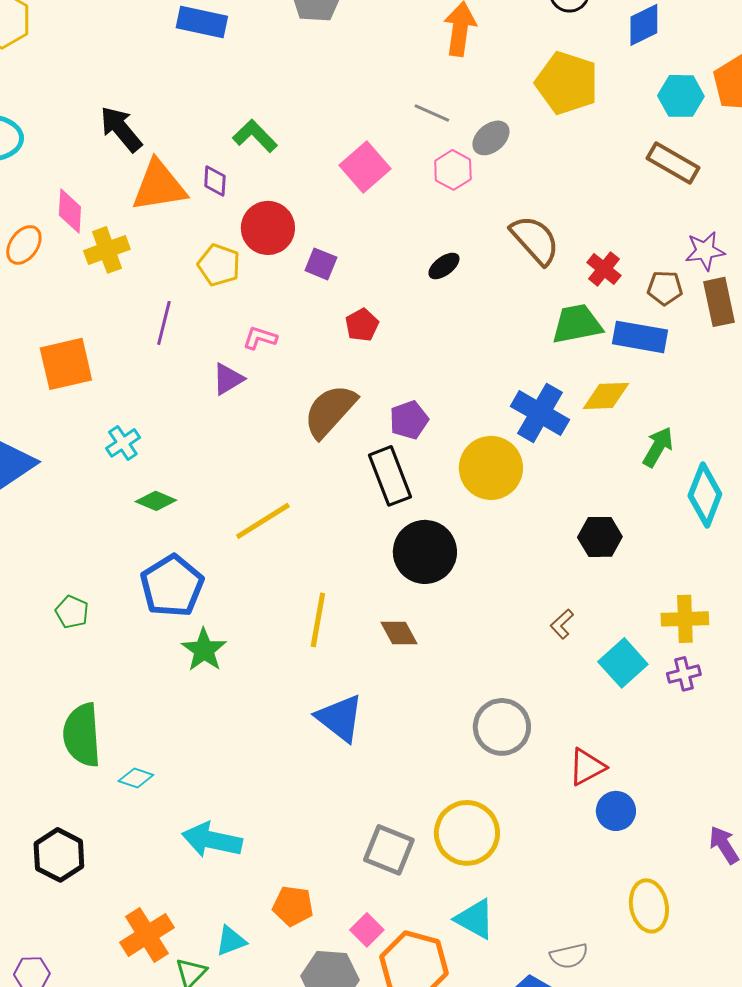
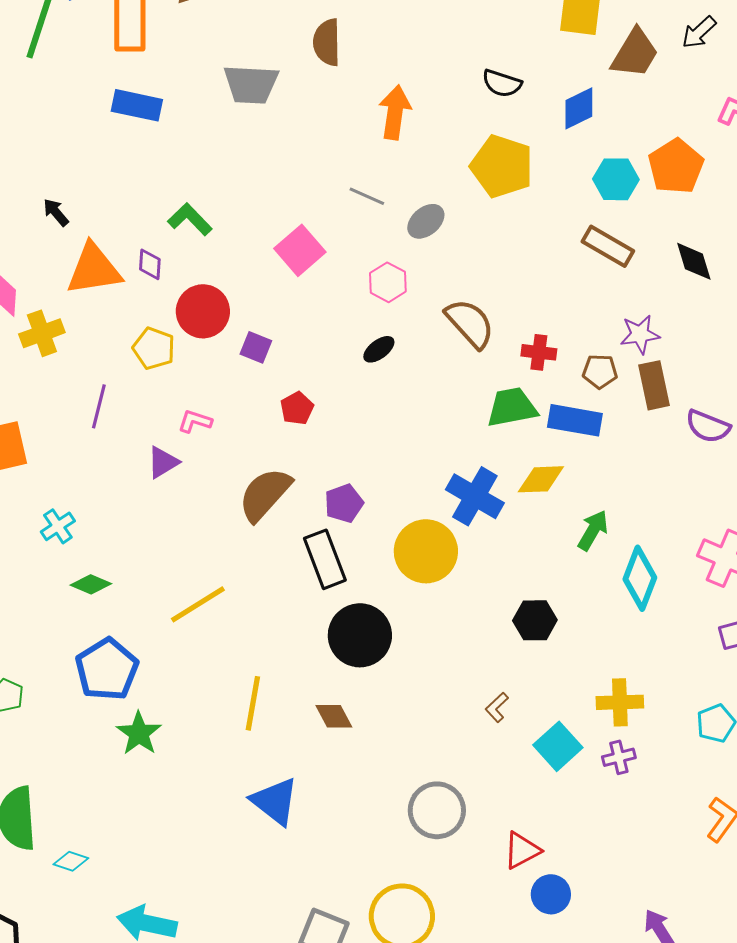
black arrow: (121, 129) -> (56, 212), size x0.6
pink hexagon: (453, 170) -> (388, 282), moved
red cross: (604, 269) -> (539, 352), turned -32

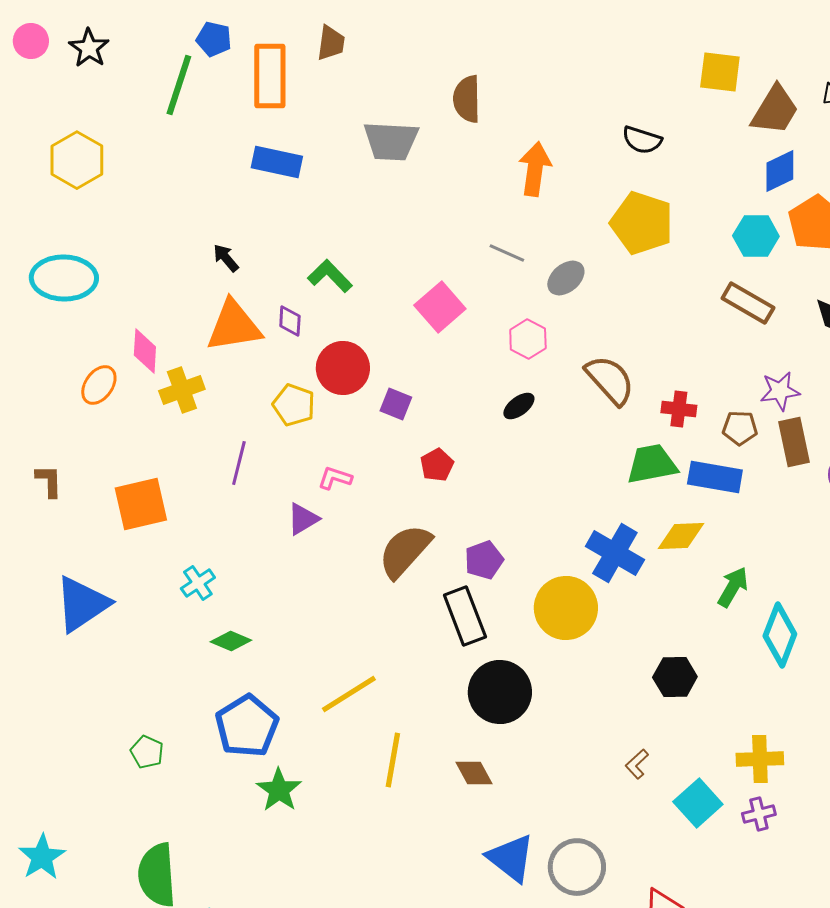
blue diamond: (579, 108) -> (780, 171), moved
black arrow: (56, 212) -> (226, 258), moved
yellow line: (198, 604) -> (349, 694), moved
blue triangle: (275, 801) -> (511, 858), moved

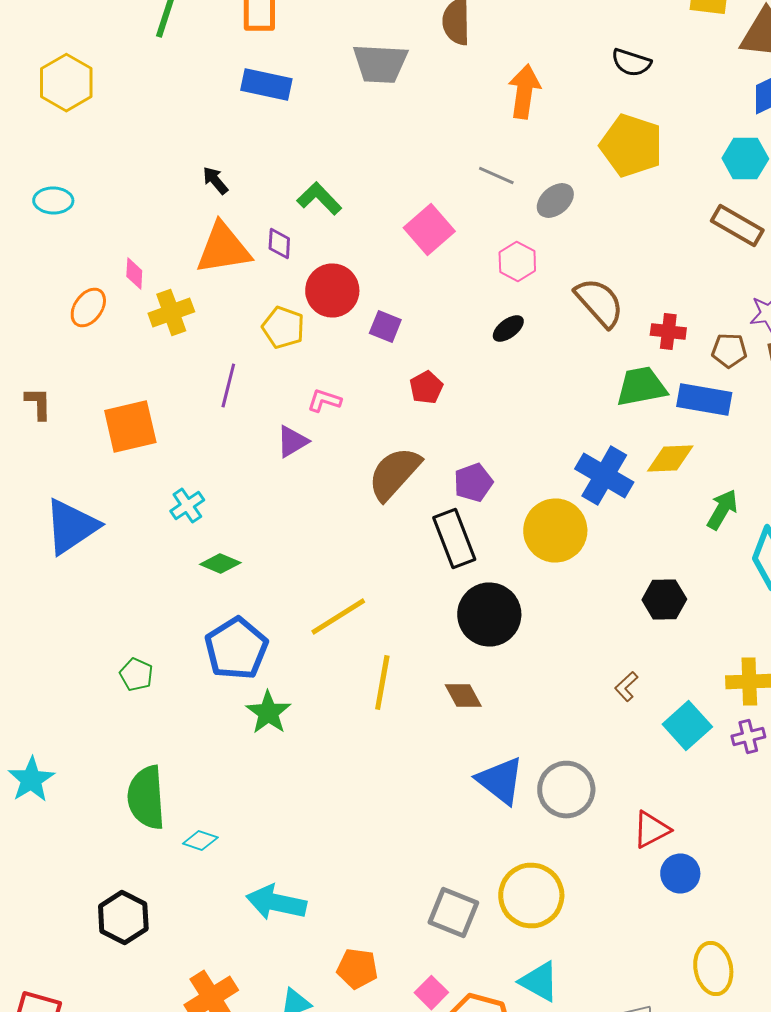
cyan ellipse: (64, 278) -> (53, 200), size x0.6
pink diamond: (145, 351) -> (134, 274), size x0.7

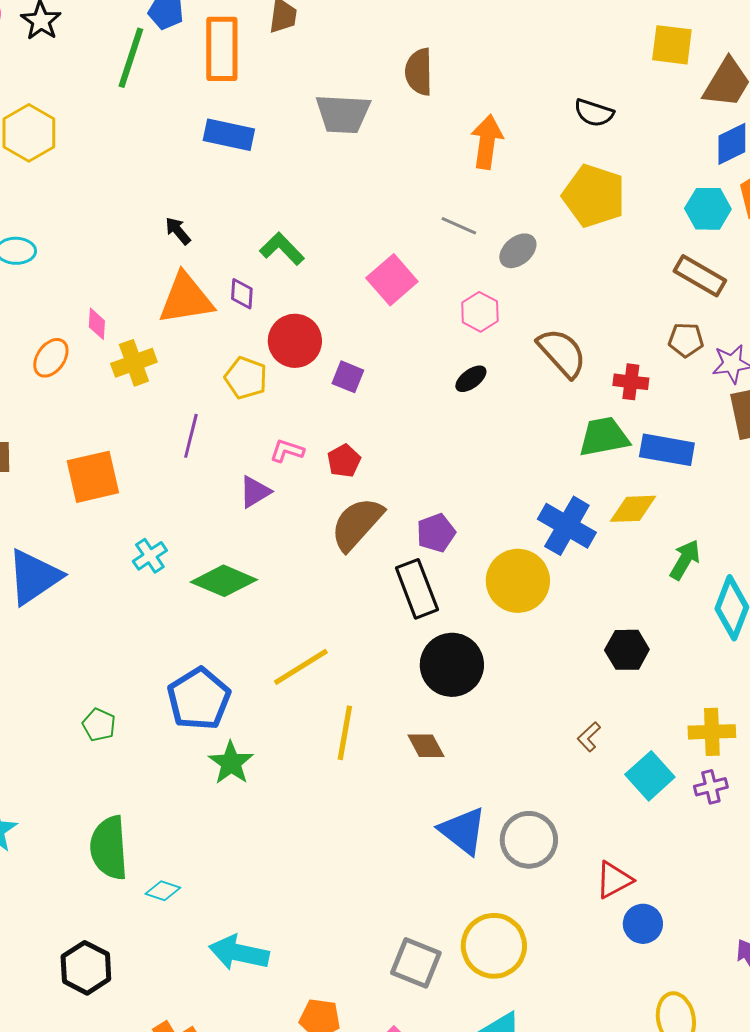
brown pentagon: (729, 350) -> (686, 340), moved
red pentagon: (426, 388) -> (344, 461), moved
green diamond: (220, 564) -> (224, 581), moved, size x1.6

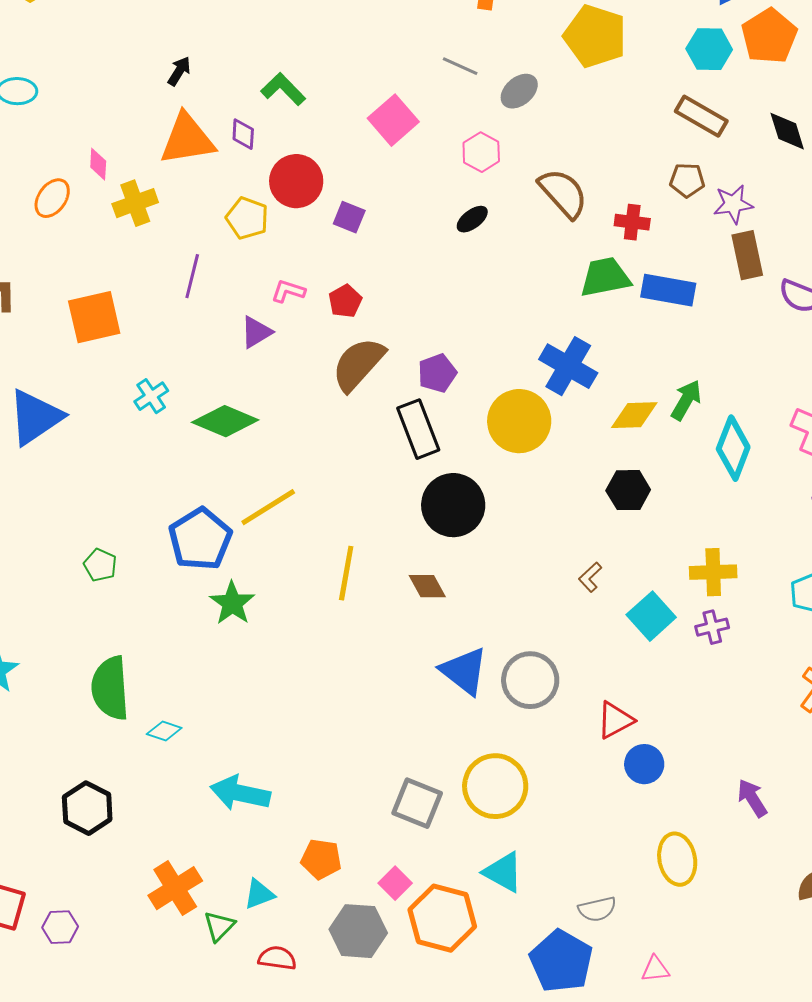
black arrow: (178, 231) -> (179, 71), turned 72
yellow diamond: (633, 509) -> (634, 415), moved
yellow line: (301, 667) -> (268, 507), moved

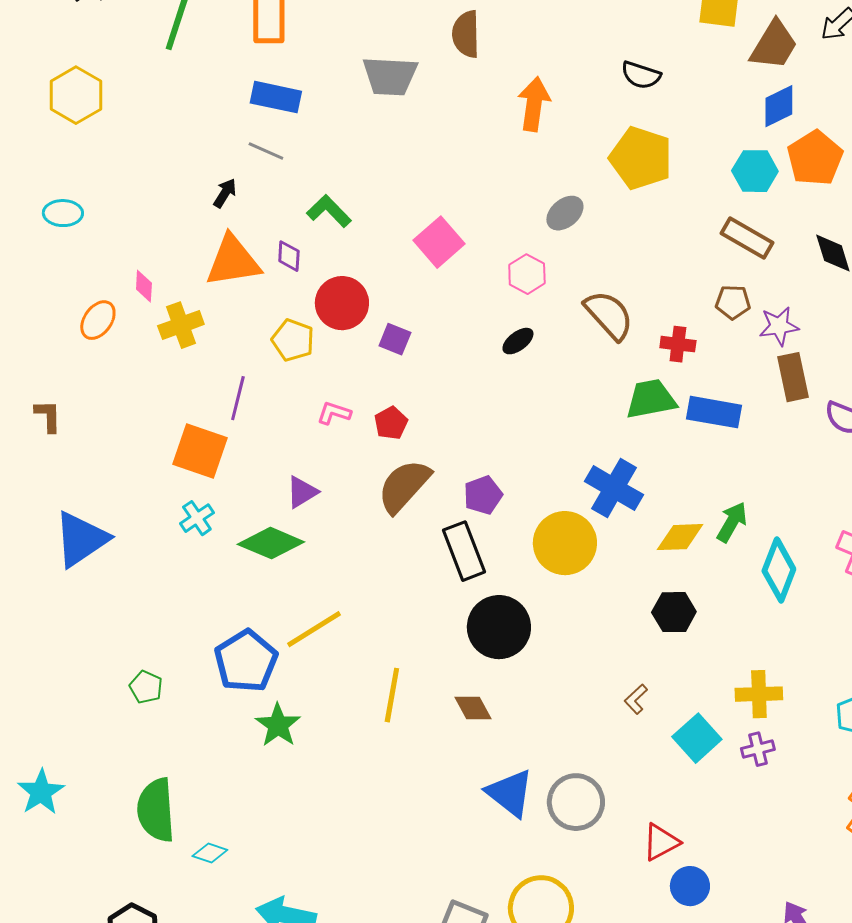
gray line: (460, 66) -> (266, 151), moved
orange square: (94, 317) -> (200, 451), moved, turned 32
purple triangle: (256, 332) -> (302, 492), moved

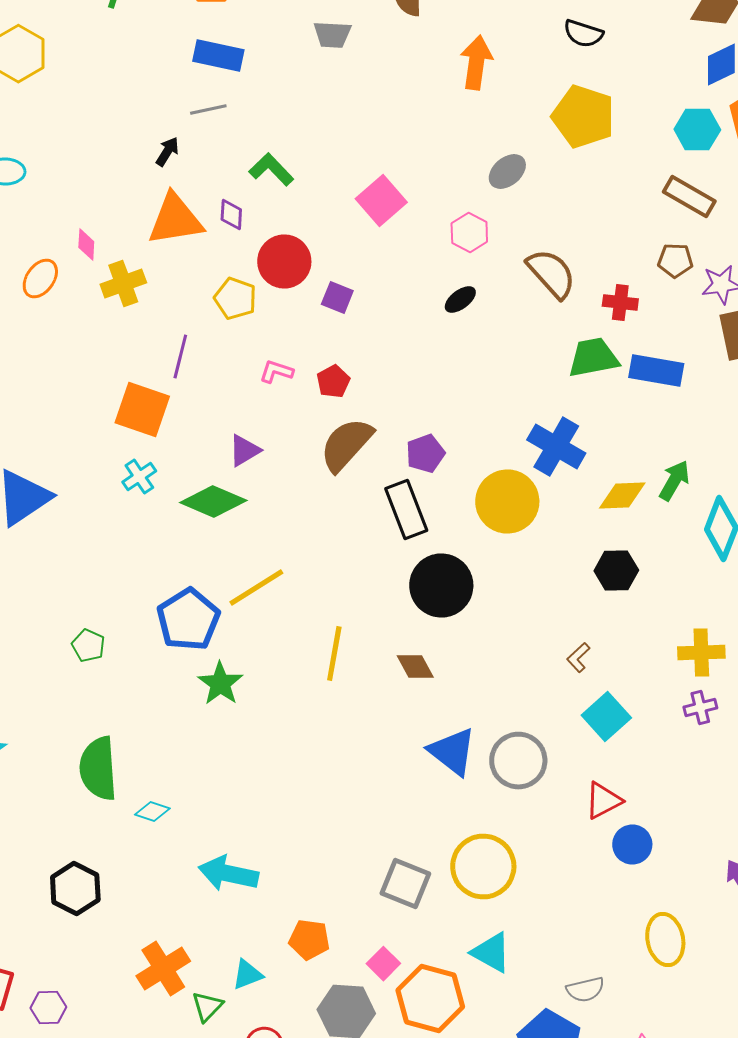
gray trapezoid: (390, 76) -> (332, 34), size x0.7
gray line: (266, 151) -> (208, 110), turned -36
cyan square: (697, 738) -> (606, 716), moved

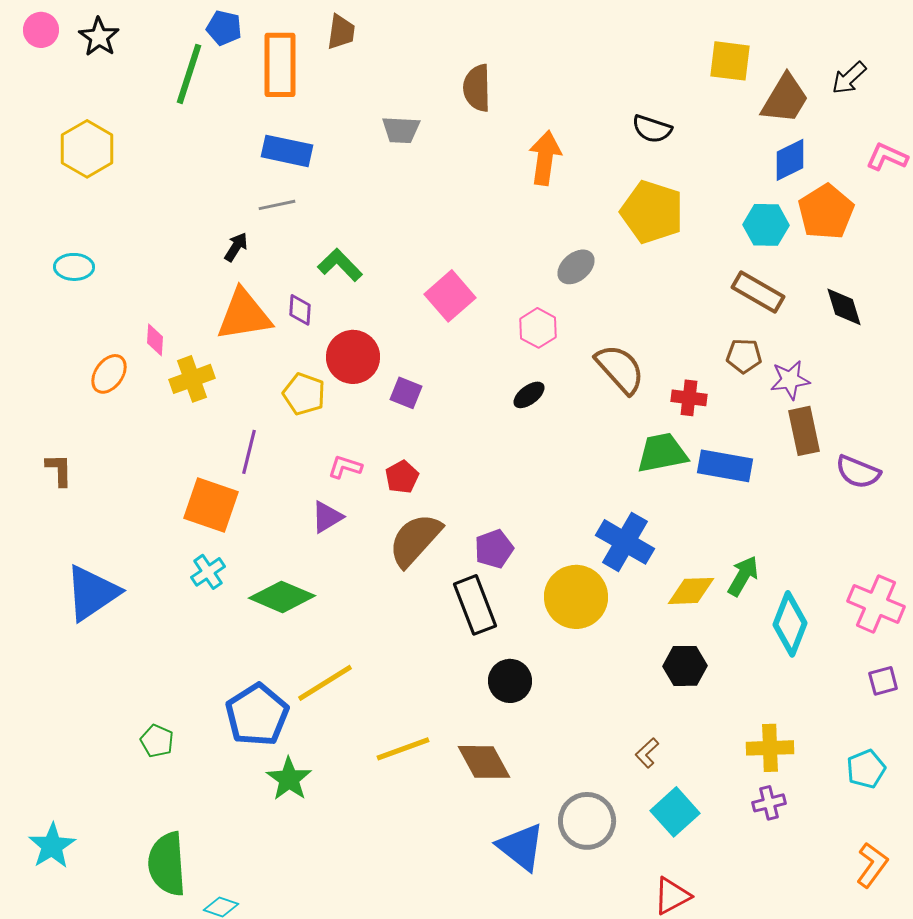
purple triangle: (244, 450) -> (327, 517), moved
black circle: (441, 586) -> (510, 681), size x0.7
yellow line: (334, 654) -> (403, 749), turned 60
brown diamond: (415, 666) -> (484, 762), size x1.4
gray circle: (518, 760) -> (587, 821), moved

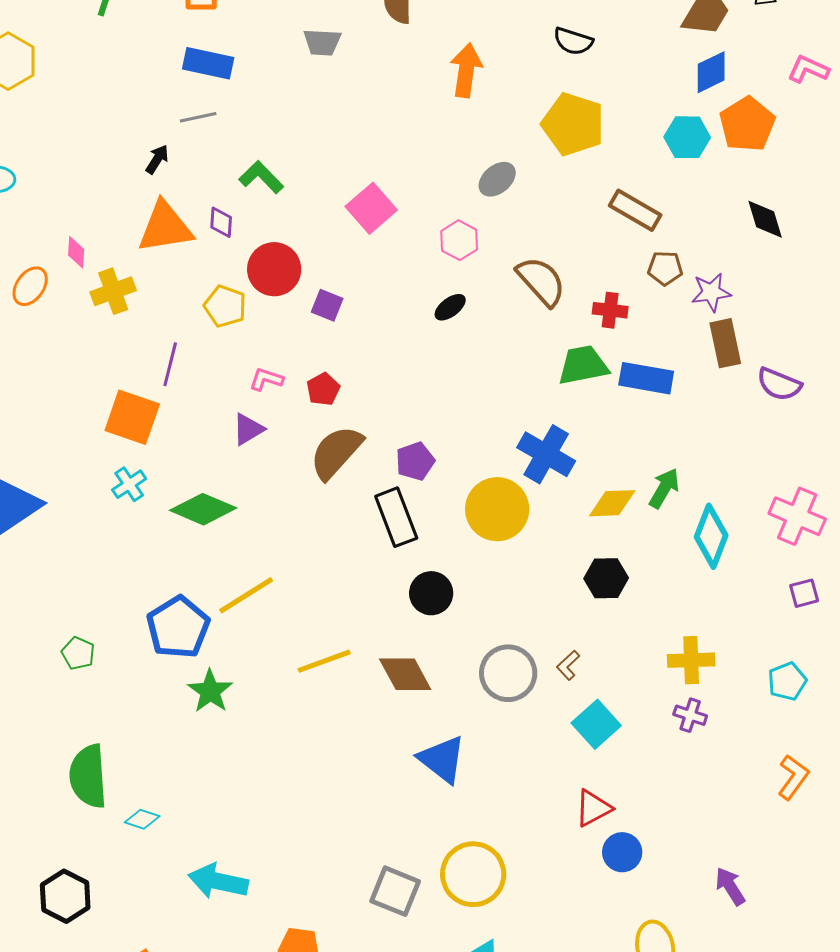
brown rectangle: (758, 292) -> (635, 210), moved
purple cross: (769, 803) -> (690, 715), turned 32
gray circle: (587, 821) -> (508, 673), moved

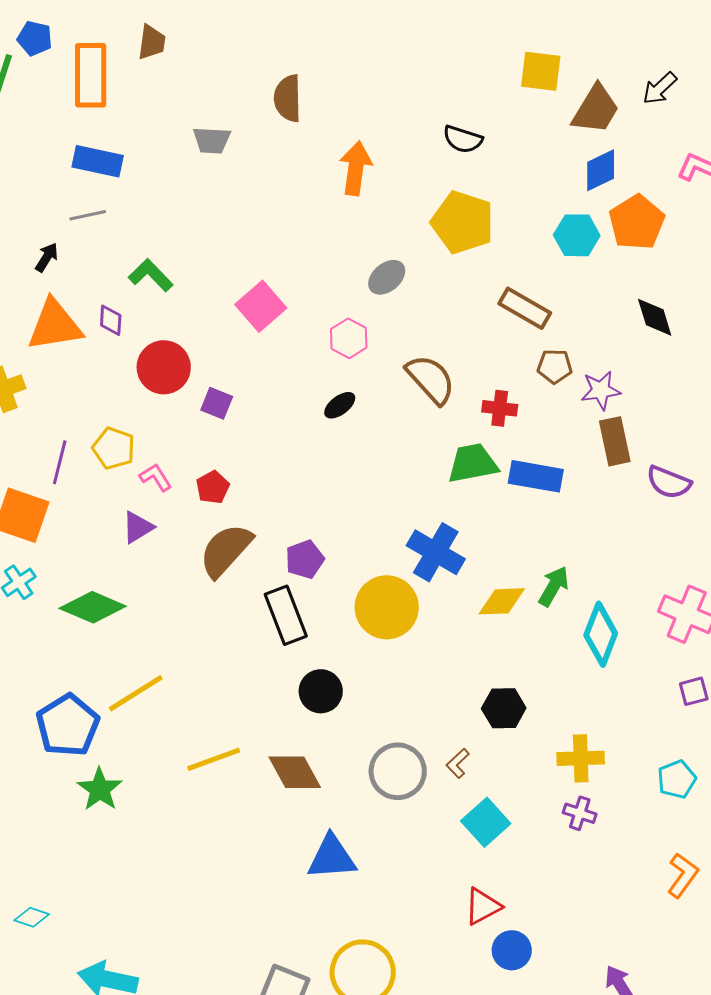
yellow pentagon: (225, 306) -> (114, 448), moved
pink L-shape: (266, 379) -> (156, 477), turned 40
black hexagon: (606, 578) -> (504, 708), moved
blue triangle: (442, 759) -> (332, 857), turned -42

